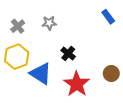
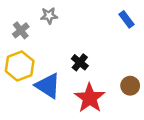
gray star: (49, 23) -> (49, 16), moved

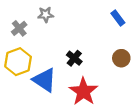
brown circle: (130, 86) -> (121, 58), moved

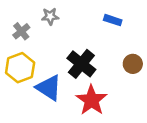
blue rectangle: (118, 18) -> (113, 20), moved, turned -35
black cross: (74, 58) -> (81, 64), size x1.6

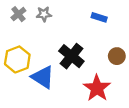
gray cross: (21, 31) -> (18, 14), moved
red star: (91, 100) -> (97, 88), moved

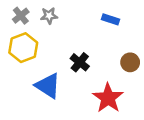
black cross: (71, 56) -> (80, 62), size x0.7
yellow hexagon: (17, 59) -> (23, 48), moved

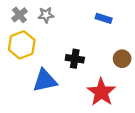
black cross: (80, 62) -> (75, 59), turned -30
blue triangle: (48, 86) -> (45, 81), turned -45

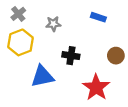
gray star: (46, 15) -> (53, 24), moved

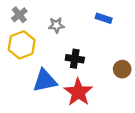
brown circle: (116, 56) -> (122, 69), moved
red star: (96, 87) -> (78, 92), moved

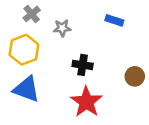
gray cross: (19, 15) -> (32, 14), moved
blue triangle: (45, 81) -> (27, 89), moved, turned 32

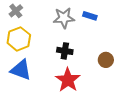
gray cross: (32, 14) -> (16, 11), moved
gray star: (62, 28) -> (64, 18), moved, size x1.5

